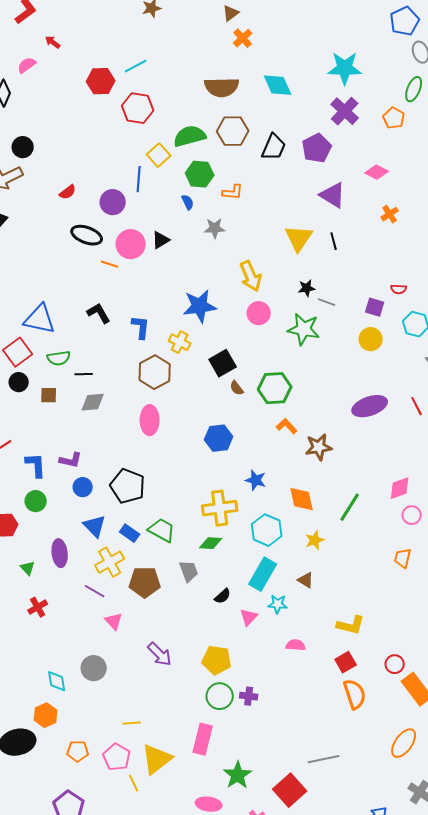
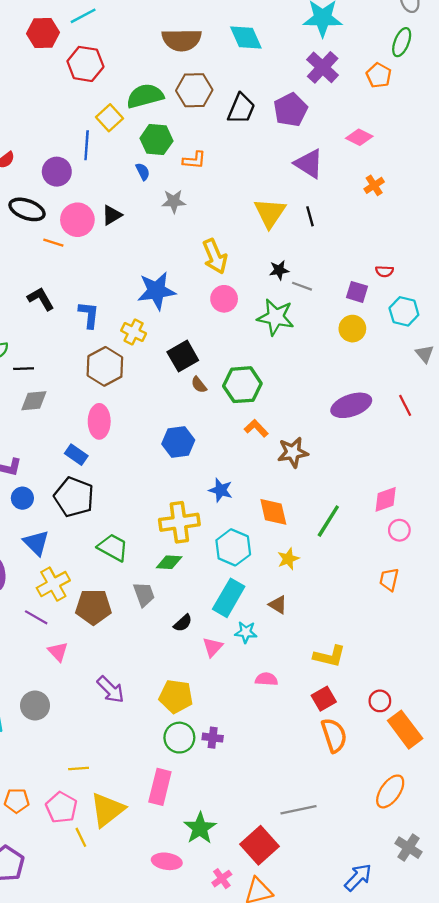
blue rectangle: (130, 533) -> (76, 455), moved

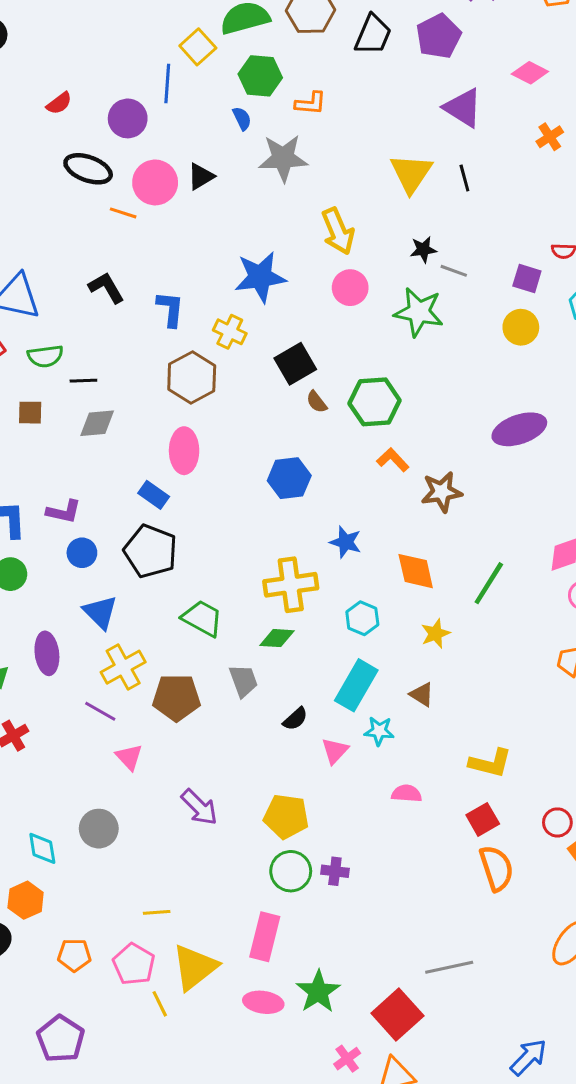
gray star: (174, 201) -> (283, 158), size x1.5
cyan hexagon: (233, 547) -> (362, 618), size x0.7
pink ellipse: (167, 861) -> (263, 1002), moved

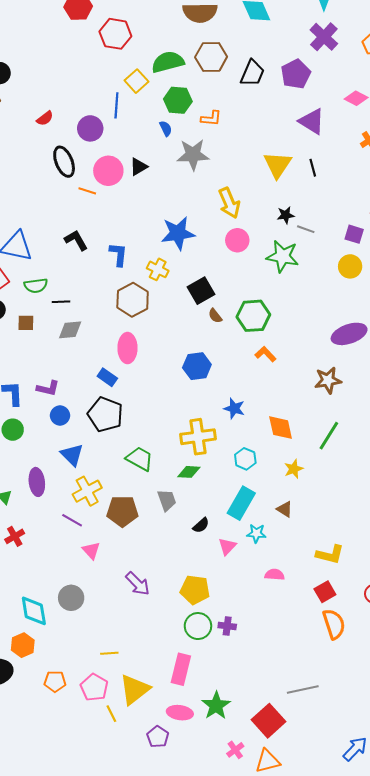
black ellipse: (88, 169) -> (64, 162), turned 48
brown star: (442, 492) -> (328, 380), moved
cyan diamond: (42, 848) -> (34, 611), size x1.4
purple pentagon: (61, 1039) -> (158, 737), moved, size x0.7

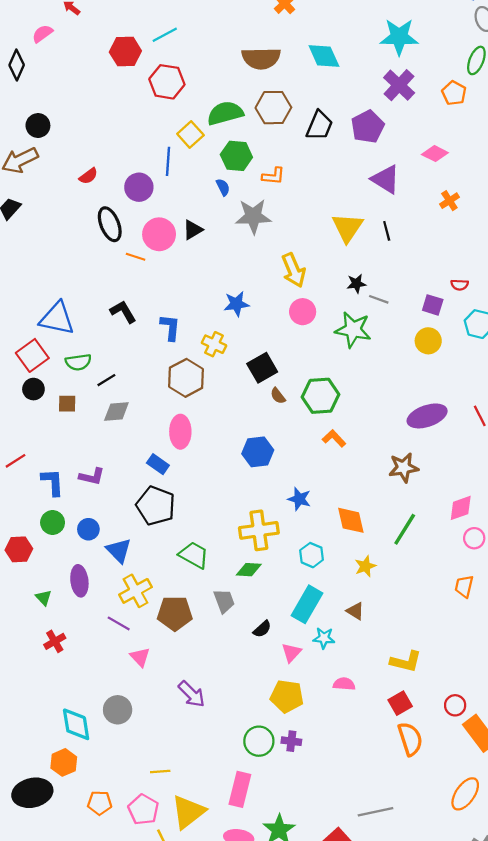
blue star: (178, 233) -> (236, 304), size x0.7
black line: (61, 302) -> (106, 380), turned -30
blue circle: (60, 416) -> (88, 529), moved
yellow pentagon: (195, 590) -> (287, 696), moved

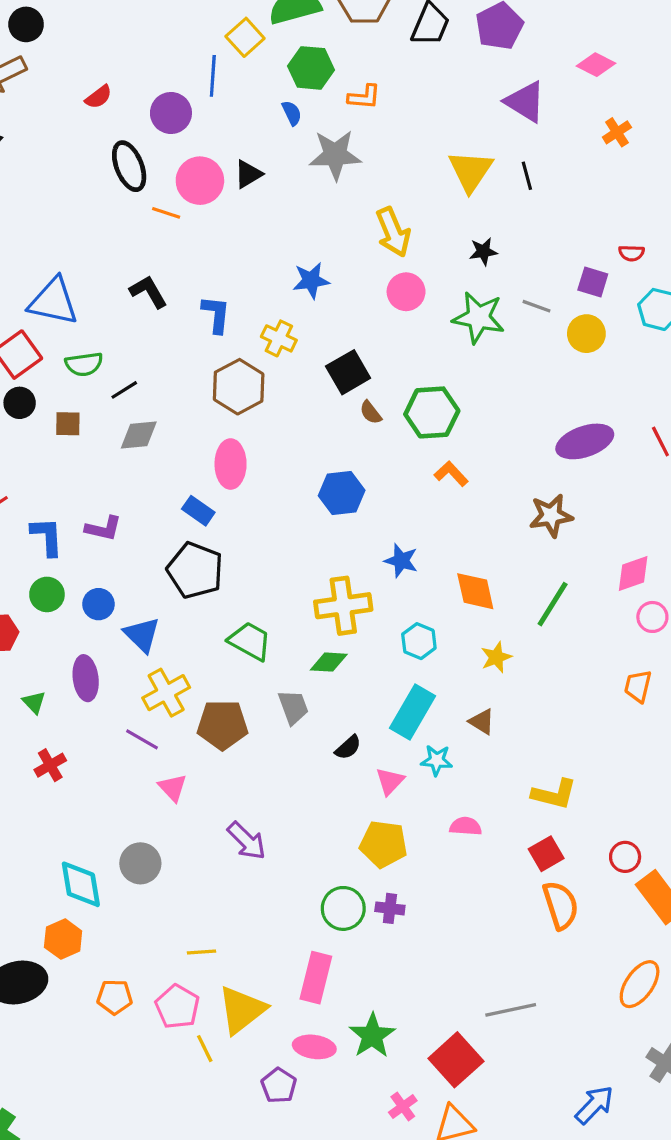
gray line: (379, 299) -> (536, 306), moved

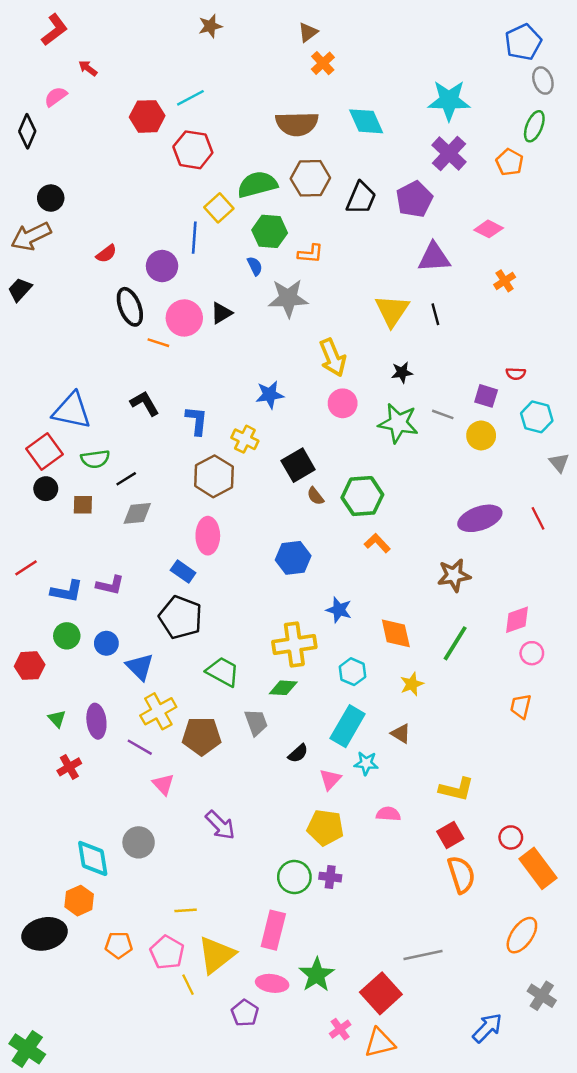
purple triangle: (525, 102) -> (434, 257), turned -36
blue L-shape: (47, 536) -> (67, 591), turned 104
purple ellipse: (86, 678) -> (96, 721), moved

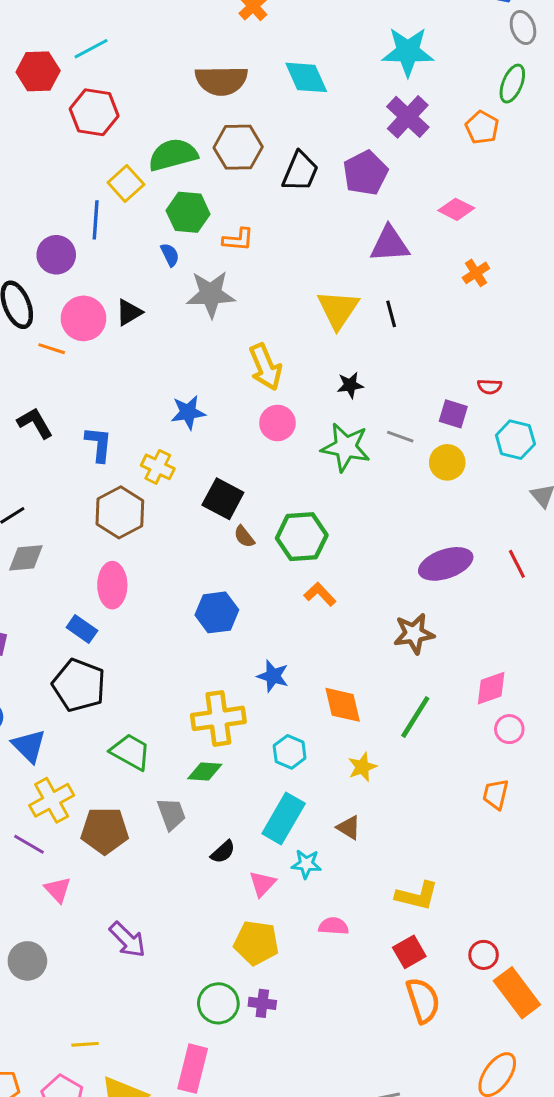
black square: (298, 465) -> (223, 499), turned -32

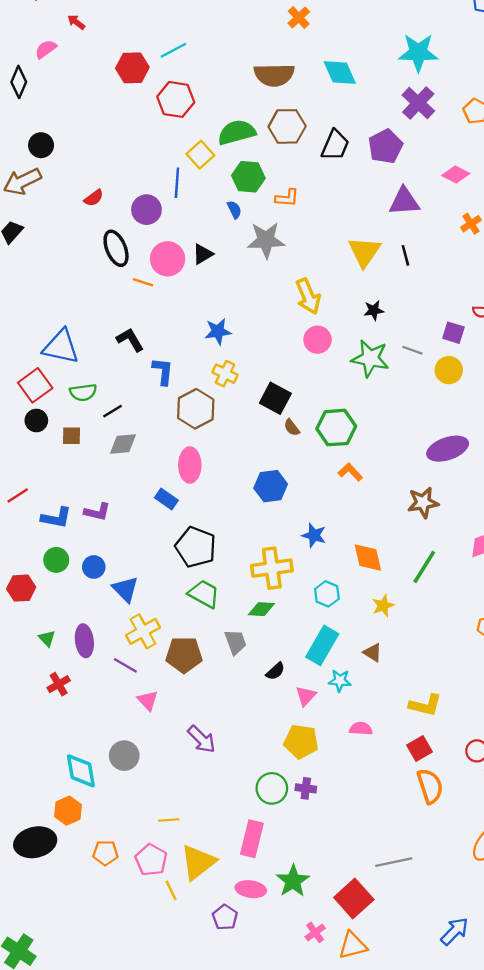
blue star: (188, 412) -> (218, 331), moved
blue L-shape: (99, 444) -> (163, 371), moved
black pentagon: (79, 685) -> (196, 547), moved

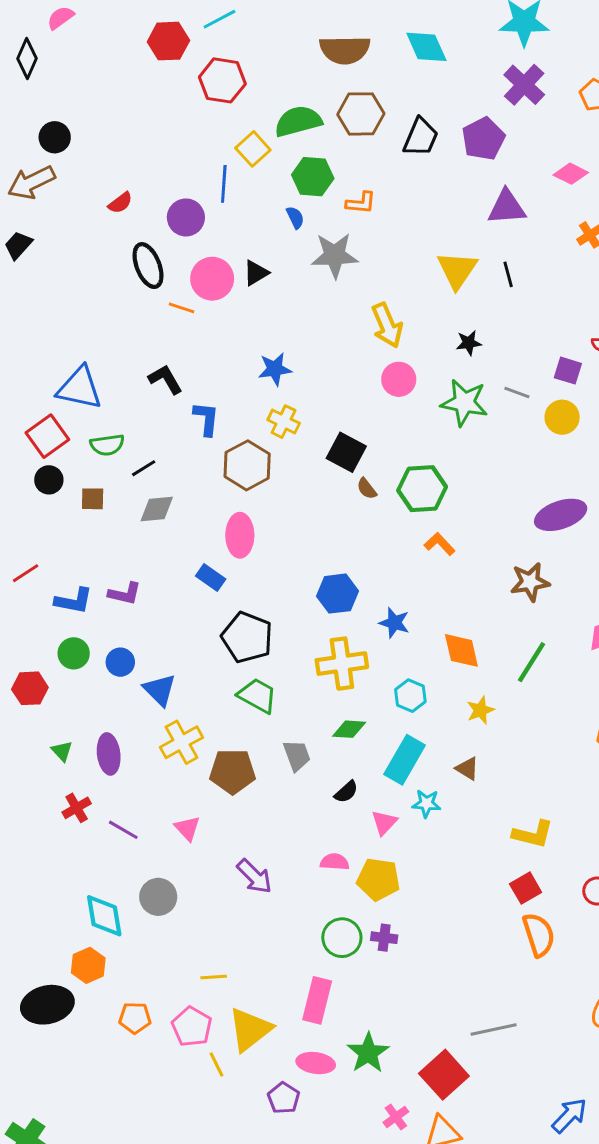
blue hexagon: (271, 486) -> (338, 594), moved
green diamond: (261, 609) -> (349, 729), moved
purple line: (125, 665) -> (123, 830), moved
pink semicircle: (361, 729) -> (335, 862), moved

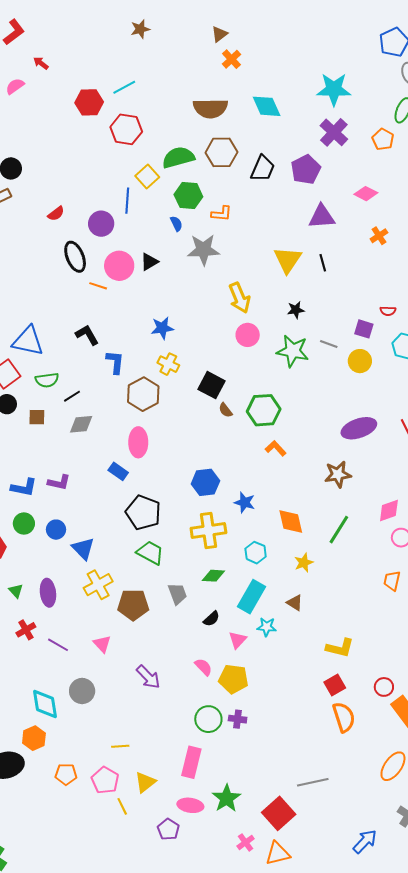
pink semicircle: (335, 862) -> (203, 667), turned 42
yellow triangle: (250, 1030) -> (145, 782), size x0.7

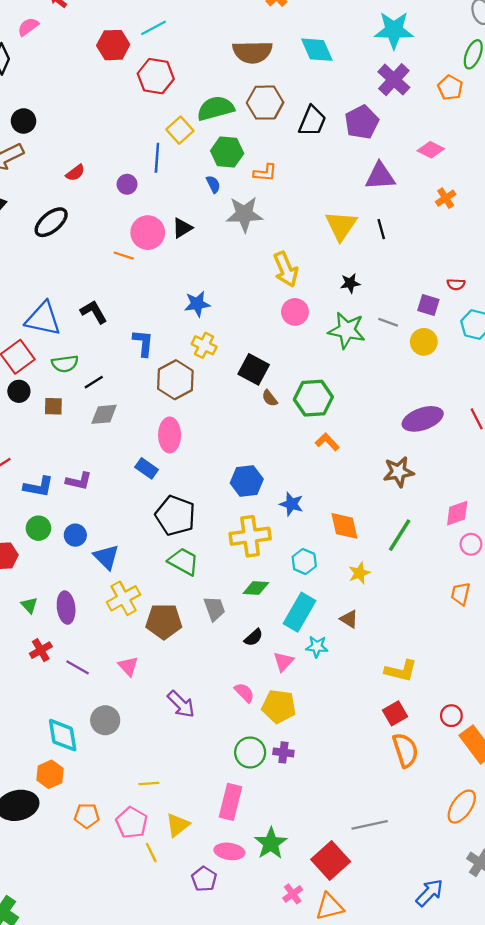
purple circle: (101, 224) -> (127, 184), size x0.7
black ellipse: (75, 257) -> (51, 222), moved, turned 72
black L-shape: (87, 335) -> (94, 312), moved

